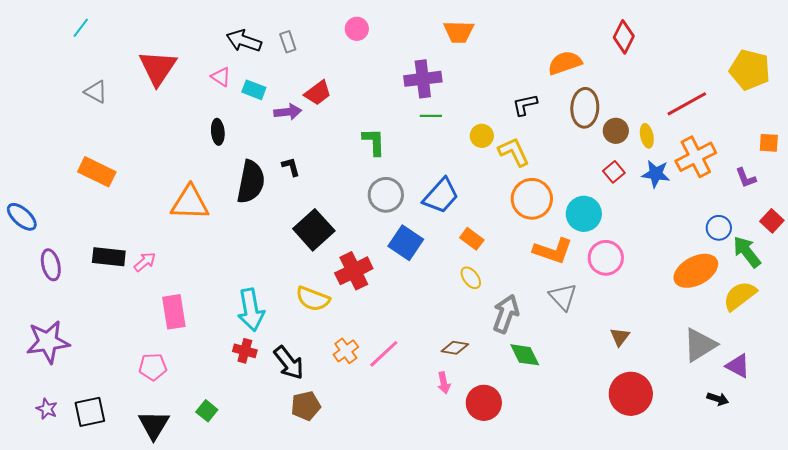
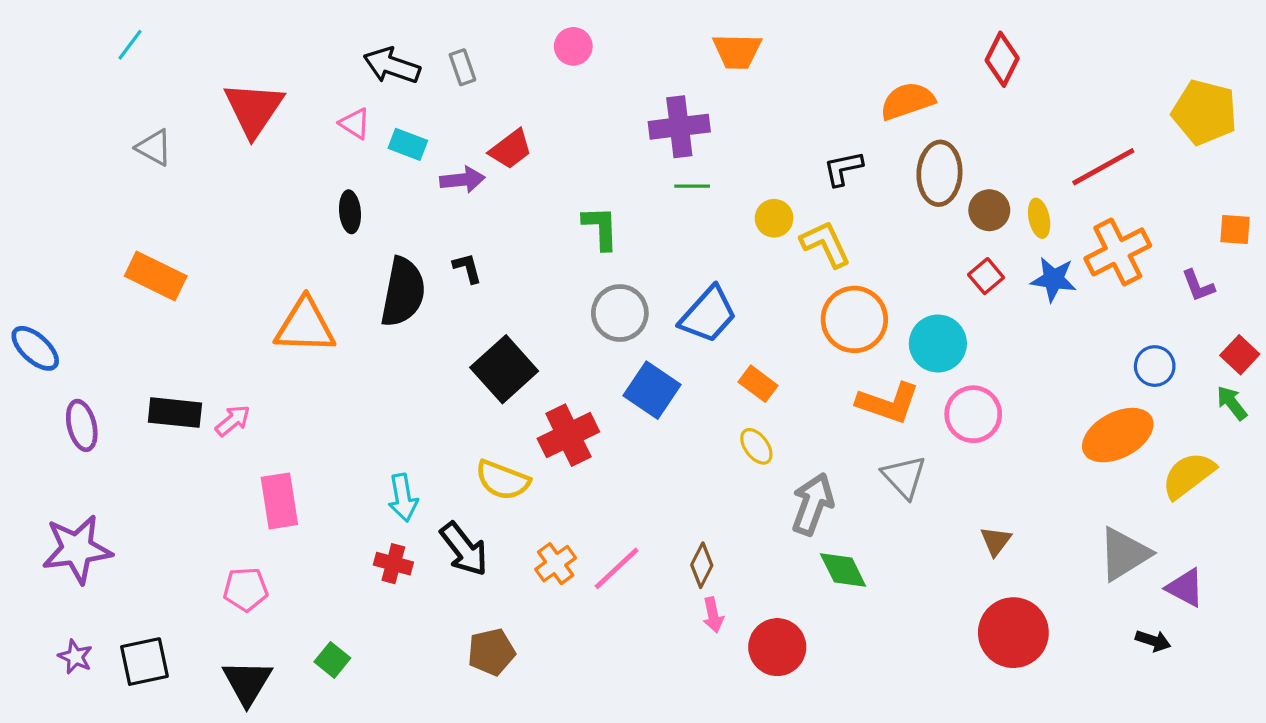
green arrow: (747, 252) -> (1232, 403), moved, size x0.7
cyan arrow: (251, 310) -> (403, 498), size x0.7
brown diamond: (455, 348) -> (702, 565), moved, turned -72
black arrow: (289, 363) -> (464, 549), moved

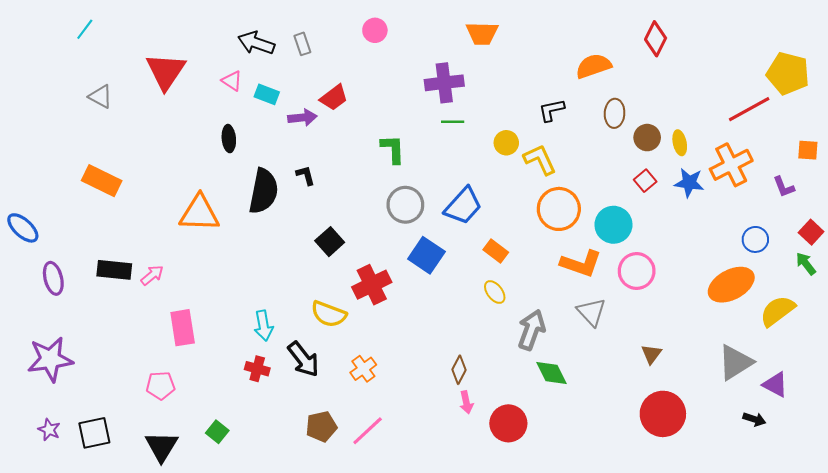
red line: (1103, 167) -> (749, 109), moved
brown ellipse: (939, 173) -> (615, 113), size x0.7
black square: (504, 369) -> (330, 242), size x0.7
pink line: (617, 568) -> (368, 431), moved

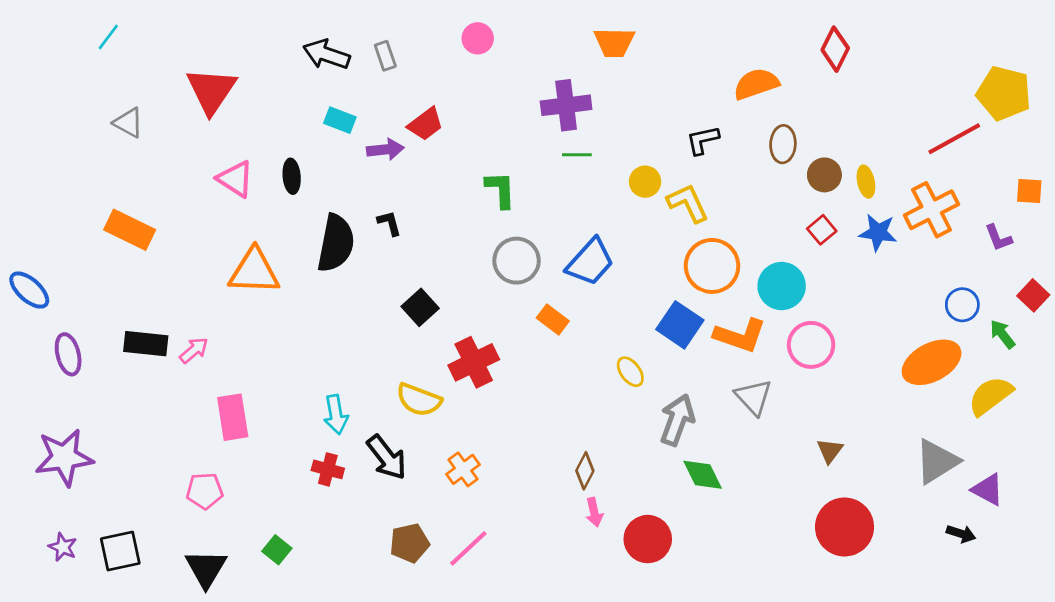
pink triangle: (232, 81) -> (235, 179), moved, size x1.4
orange rectangle: (496, 251) -> (553, 319), moved
blue square: (426, 255) -> (680, 325), moved
green arrow: (806, 264) -> (1002, 334), moved

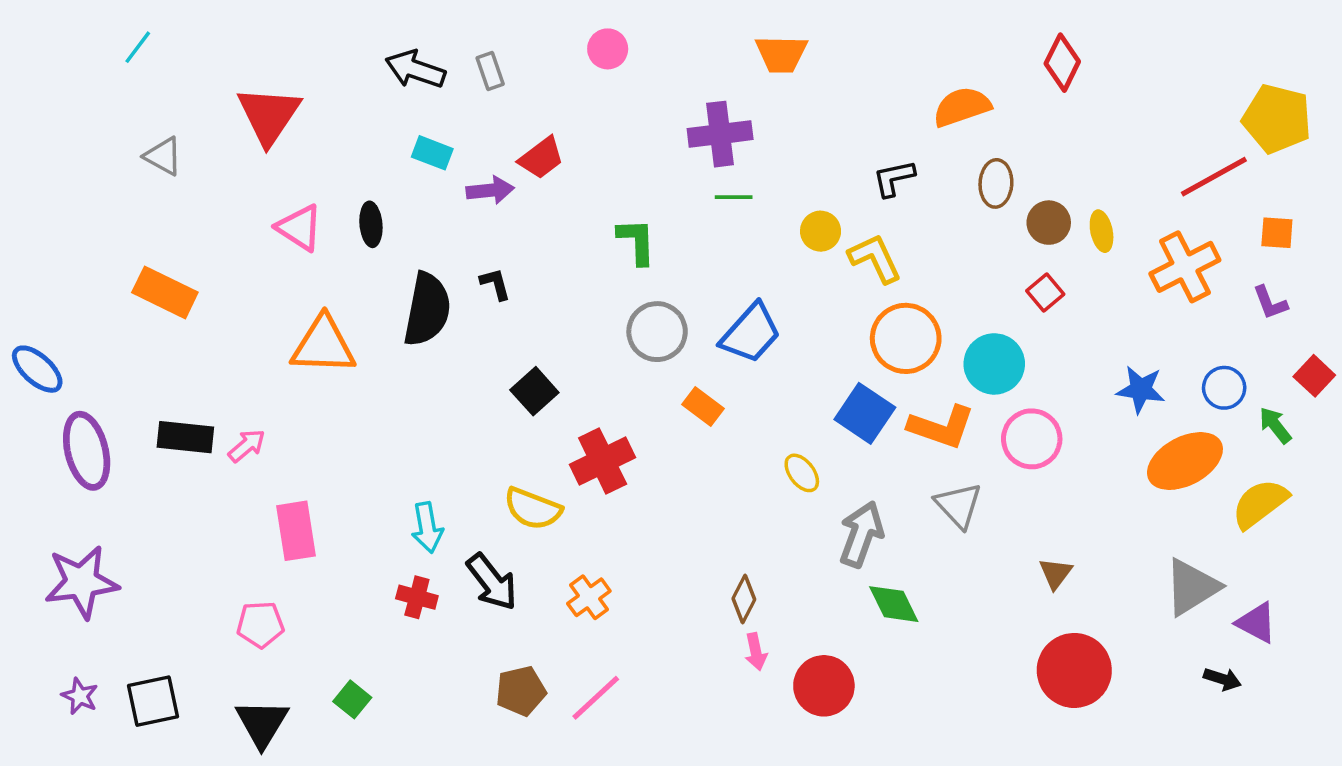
orange square: (1029, 191) -> (1277, 233), moved
blue star: (878, 232) -> (1141, 389), moved
purple ellipse: (68, 354) -> (87, 451), size x1.4

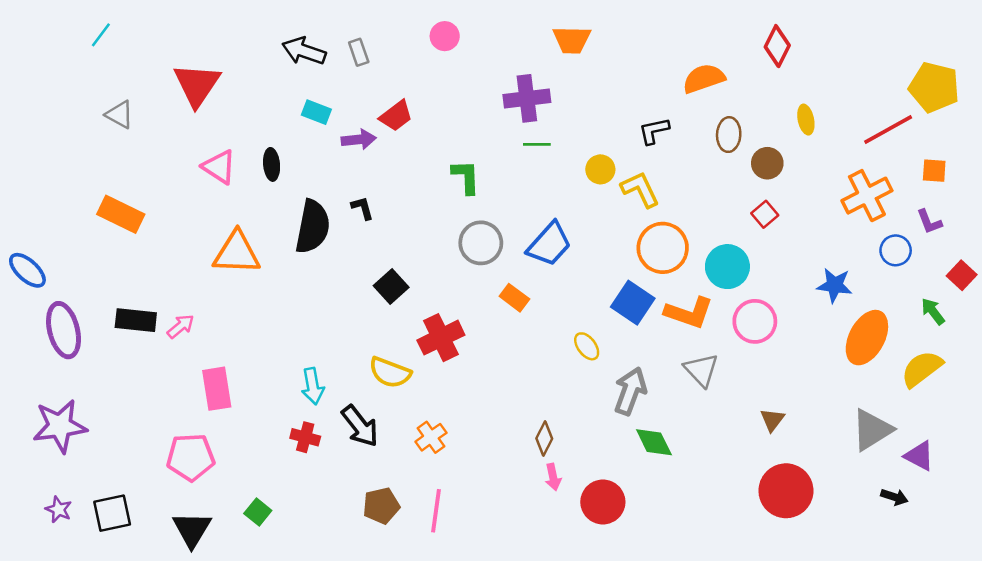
yellow ellipse: (1102, 231) -> (806, 120), moved
blue circle: (1224, 388) -> (896, 250), moved
orange ellipse: (1185, 461) -> (867, 338), turned -34
pink pentagon: (260, 624) -> (191, 457), size x1.4
pink line: (596, 698) -> (436, 511), turned -39

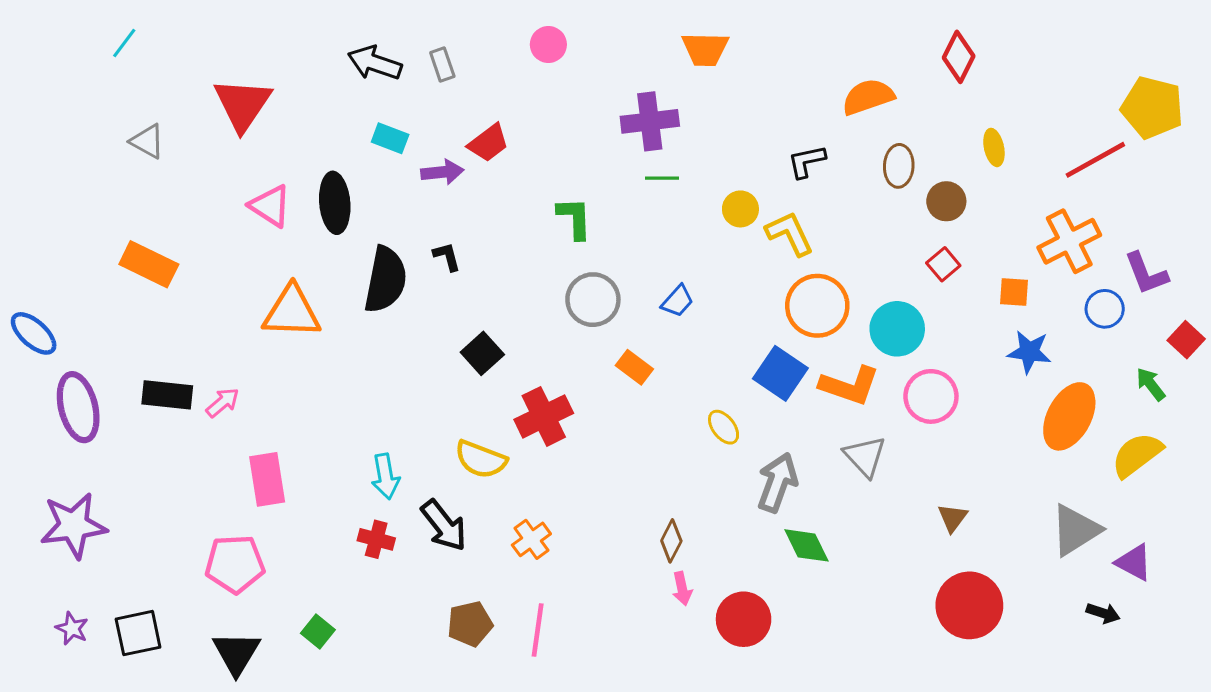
black ellipse: (272, 164) -> (335, 203), size x1.5
orange square: (934, 171) -> (1014, 292), moved
purple L-shape: (929, 222) -> (1146, 273), size x1.4
blue trapezoid: (549, 244) -> (677, 301), size x0.6

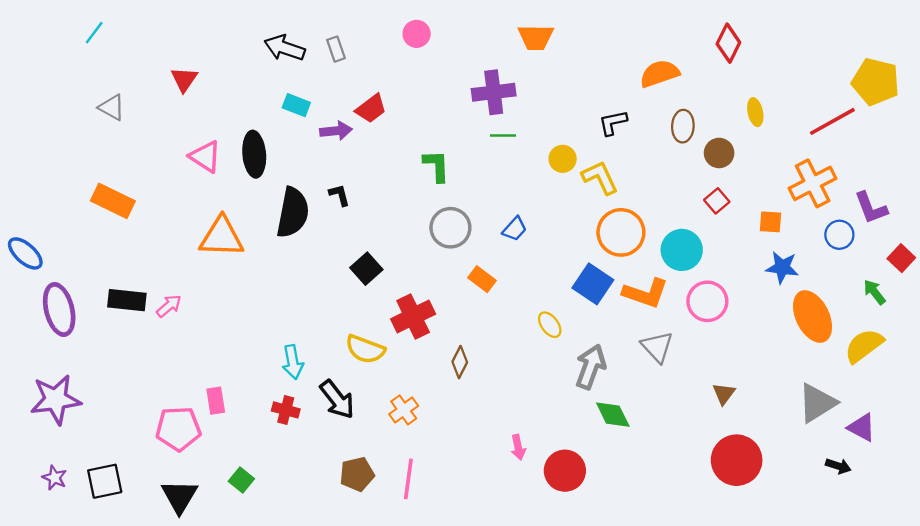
red triangle: (243, 104) -> (184, 79), size x0.6
orange ellipse: (1069, 416) -> (813, 317), turned -54
pink rectangle: (267, 479) -> (216, 401), moved, size x0.7
brown diamond: (671, 541) -> (460, 362), moved

